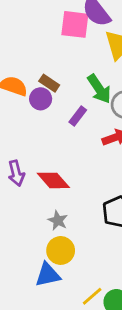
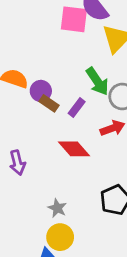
brown rectangle: (49, 83) -> (49, 103), moved
red diamond: (53, 180) -> (74, 149), moved

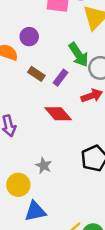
purple circle: (41, 91) -> (29, 37), moved
yellow circle: (60, 237) -> (18, 185), moved

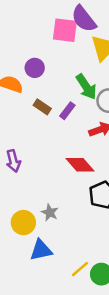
red diamond: (58, 114) -> (80, 165), moved
gray star: (44, 166) -> (50, 212), moved

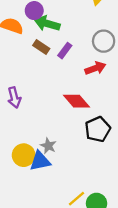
green arrow: (86, 87) -> (47, 23), moved, turned 140
blue triangle: (41, 250) -> (40, 161), moved

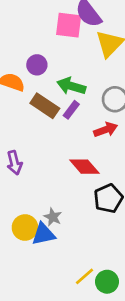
green arrow: (47, 23) -> (71, 86), moved
brown rectangle: (41, 47) -> (45, 106), size x1.5

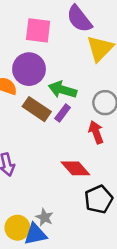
pink square: (69, 25) -> (38, 30), moved
purple circle: (37, 65) -> (29, 69), size x1.6
red arrow: (106, 130) -> (96, 132), turned -90

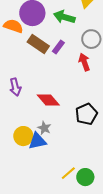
green arrow: (63, 90) -> (64, 17), moved
red diamond: (75, 168) -> (48, 100), moved

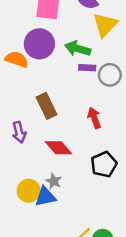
brown rectangle: (38, 44) -> (47, 106), moved, turned 30
purple rectangle: (58, 47) -> (87, 68), moved, turned 56
red arrow: (84, 62) -> (94, 118), moved

